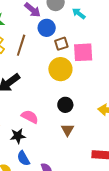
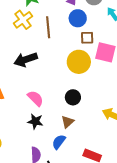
brown line: (21, 45) -> (48, 27), turned -40
black star: (18, 136) -> (35, 121), moved
blue semicircle: (23, 158) -> (59, 142), moved, turned 49

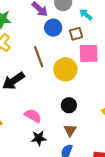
brown line: (48, 27) -> (39, 57), moved
brown square: (87, 38) -> (76, 34), moved

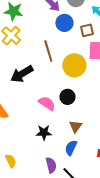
black circle: (69, 105) -> (68, 97), moved
pink semicircle: (33, 116) -> (47, 103), moved

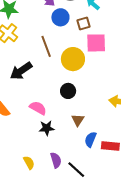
pink semicircle: (47, 103) -> (38, 108), moved
blue semicircle: (71, 148) -> (90, 139), moved
yellow semicircle: (11, 161) -> (29, 163), moved

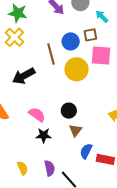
blue circle: (60, 17) -> (71, 41), moved
black circle: (68, 91) -> (69, 111), moved

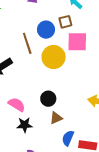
brown triangle: (75, 130) -> (56, 118), turned 32

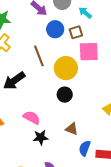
blue circle: (46, 30) -> (55, 29), moved
black circle: (48, 99) -> (65, 95), moved
brown triangle: (56, 118) -> (72, 129), turned 48

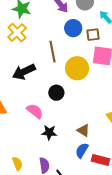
black circle: (65, 95) -> (56, 93), moved
brown triangle: (72, 129) -> (83, 130), moved
black star: (41, 137) -> (49, 132), moved

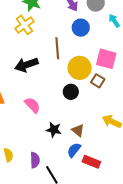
brown square: (93, 35) -> (98, 81), moved, turned 32
black circle: (56, 93) -> (71, 92), moved
black star: (49, 132) -> (54, 130), moved

